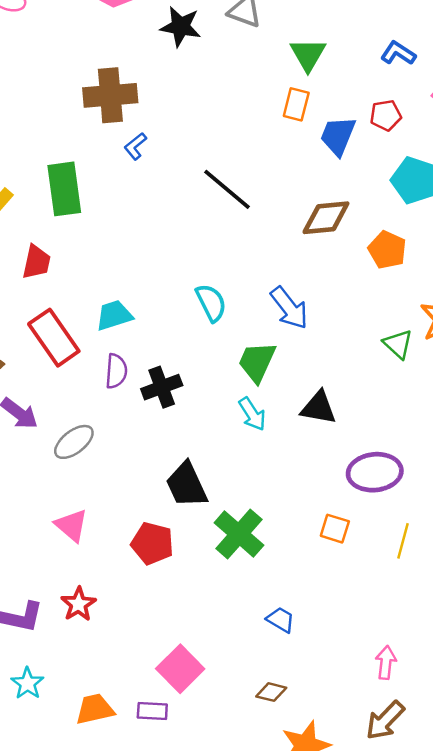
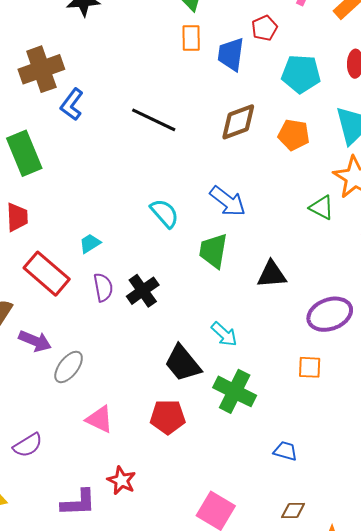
blue L-shape: (135, 146) -> (72, 104), size x1.4
cyan trapezoid: (114, 315) -> (90, 243), size x0.7
cyan arrow: (252, 414) -> (224, 334), moved
gray ellipse: (74, 442) -> (69, 367), moved

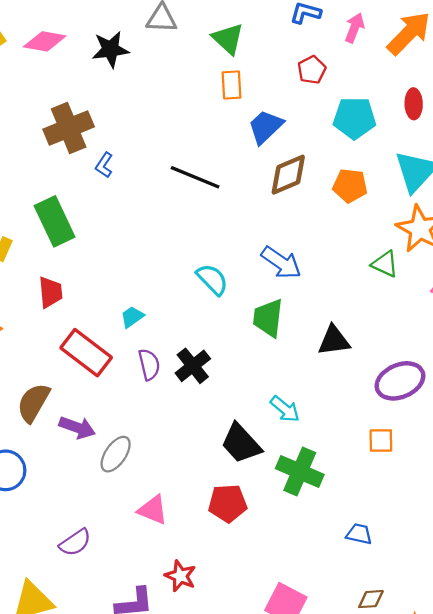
blue trapezoid: (231, 54) -> (266, 127), moved, turned 42
blue L-shape: (72, 104) -> (104, 165), size x0.7

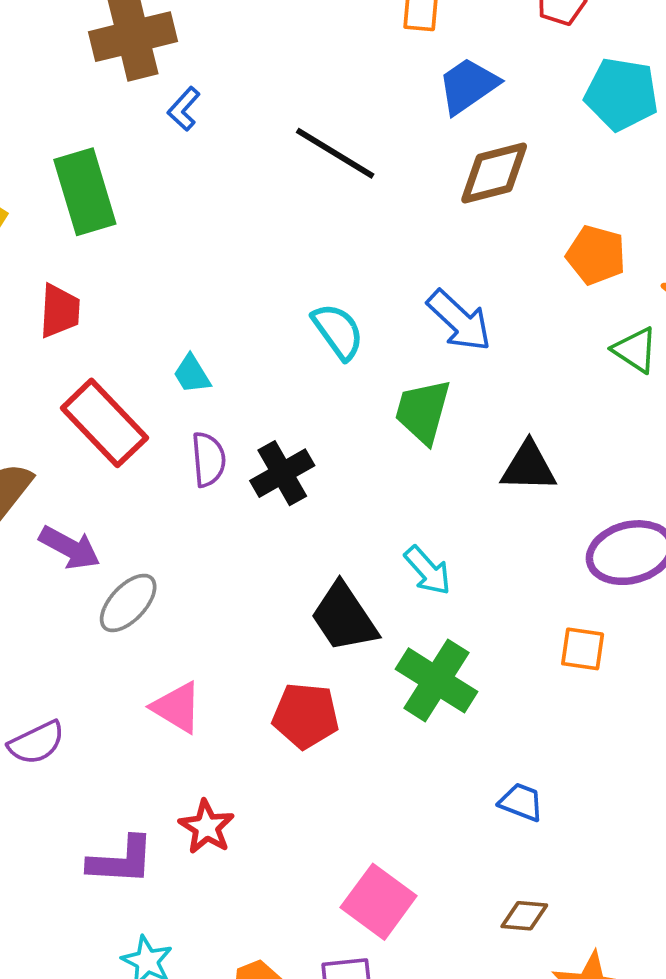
orange pentagon: (350, 186) -> (596, 255), moved
cyan trapezoid: (132, 317) -> (192, 374), turned -95

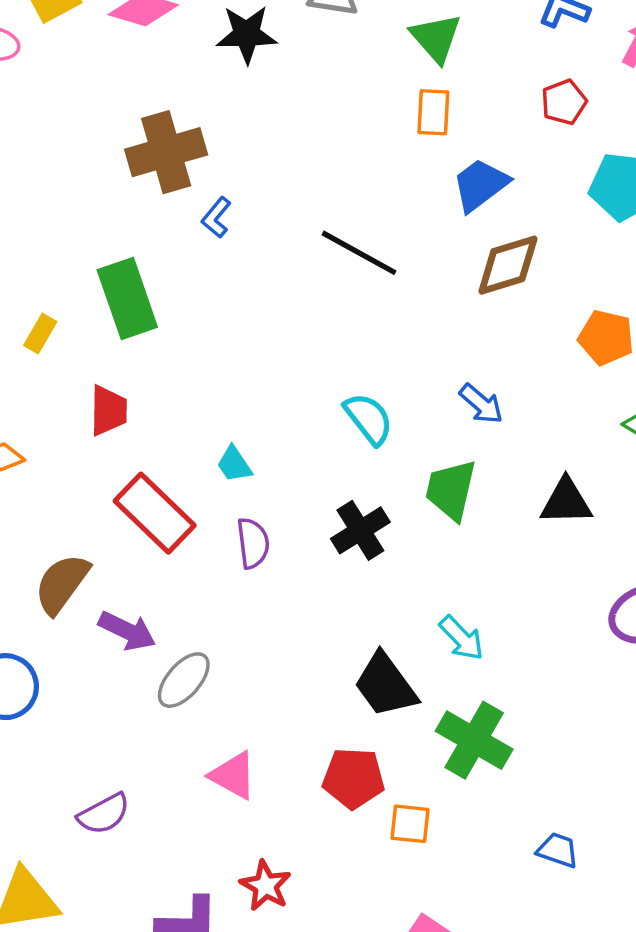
blue arrow: (459, 321) -> (481, 404), size x0.7
black triangle: (529, 467) -> (566, 502), moved
black cross: (282, 473) -> (360, 530), moved
orange square: (583, 649) -> (410, 824), moved

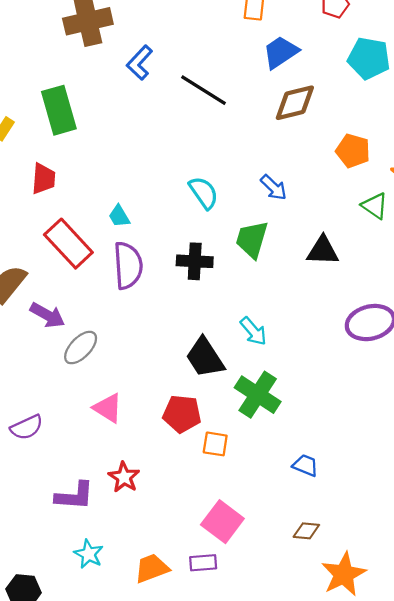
blue L-shape: (216, 217) -> (140, 63), moved, size x1.4
black cross: (360, 530) -> (195, 261), turned 32
purple semicircle: (253, 543) -> (128, 265), size x1.5

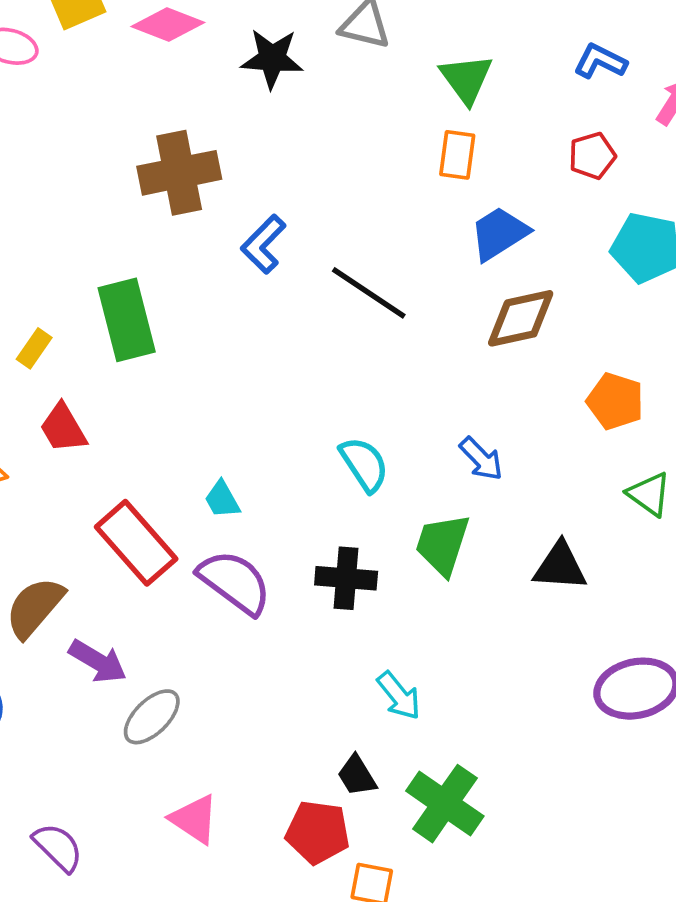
red trapezoid: (43, 179) -> (63, 428), moved, turned 144
purple semicircle: (128, 265) -> (235, 582), turned -51
cyan arrow: (253, 331) -> (399, 696), moved
black trapezoid: (205, 358) -> (357, 776), moved, size x0.6
purple semicircle: (27, 427) -> (58, 847), turned -112

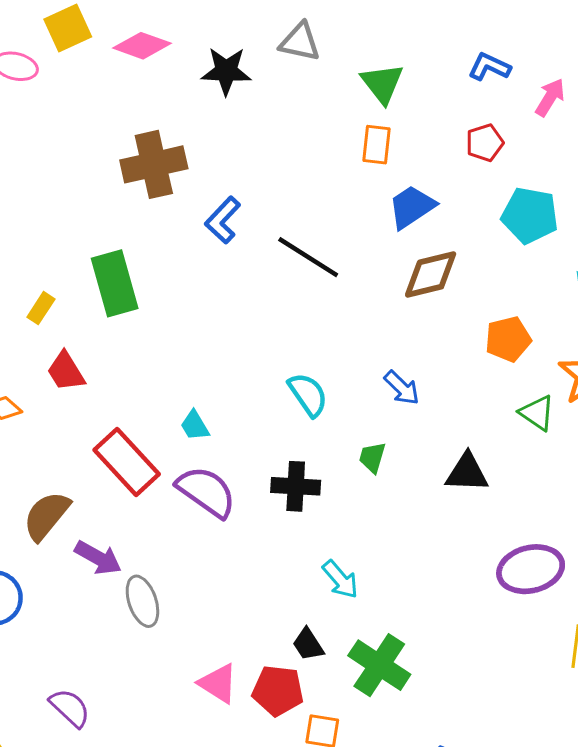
orange pentagon: (615, 401) -> (508, 339), turned -30
green trapezoid: (443, 544) -> (372, 457), size x0.6
gray ellipse: (152, 717) -> (142, 601), turned -63
pink triangle: (194, 819) -> (218, 683), moved

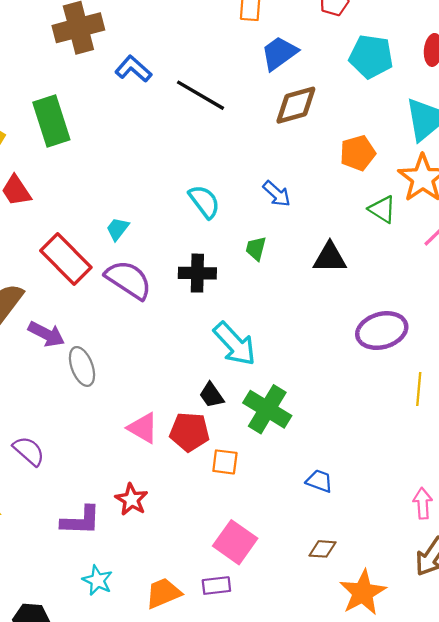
blue L-shape: (223, 220) -> (133, 69), turned 90
cyan trapezoid: (195, 426) -> (117, 229), turned 70
cyan arrow: (340, 579) -> (235, 344), size x1.5

